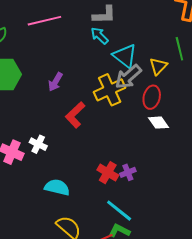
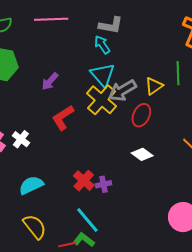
cyan triangle: (125, 56) -> (103, 75), moved
yellow cross: (110, 90) -> (102, 100), turned -36
white diamond: (159, 123) -> (142, 154), moved, turned -30
cyan semicircle: (57, 187) -> (31, 185), turned -50

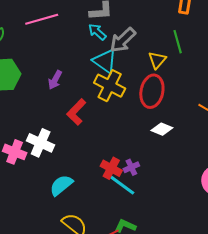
gray arrow: (122, 91) -> (123, 40), moved
red ellipse: (141, 115) -> (152, 91), size x1.4
white cross: (21, 139) -> (41, 143), size x1.5
cyan line: (87, 220) -> (122, 185), moved

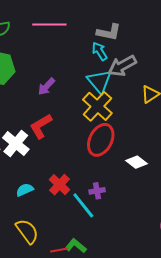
red ellipse: (152, 91) -> (101, 140), moved
red L-shape: (76, 112) -> (41, 126), moved
red cross: (111, 168) -> (60, 185), moved
cyan semicircle: (61, 185) -> (25, 190), size x0.7

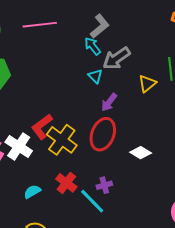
gray L-shape: (109, 32) -> (100, 26), turned -45
cyan triangle: (99, 81) -> (95, 76), size x0.6
purple arrow: (46, 87) -> (109, 102), moved
yellow cross: (97, 106) -> (62, 140), moved

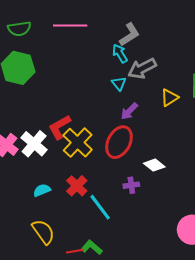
purple cross: (104, 185) -> (131, 185), moved

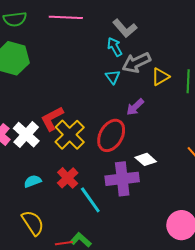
gray L-shape: (130, 35) -> (125, 28), turned 80
yellow triangle: (169, 97) -> (160, 77), moved
purple arrow: (129, 111) -> (135, 107), moved
purple cross: (131, 185) -> (122, 179), size x2.0

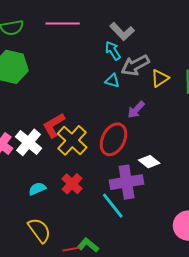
cyan triangle: (113, 77) -> (112, 81), turned -35
cyan line: (90, 200) -> (113, 206), moved

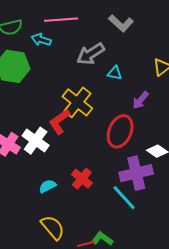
cyan arrow: (113, 51) -> (41, 40), moved, turned -36
gray arrow: (135, 65) -> (91, 54), moved
yellow cross: (72, 140) -> (77, 102), moved

